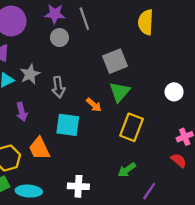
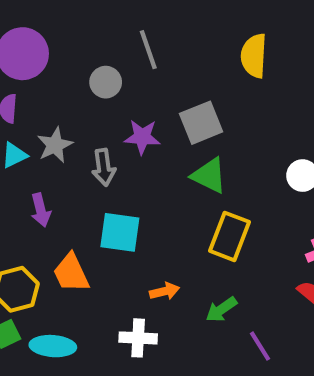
purple star: (55, 14) -> (142, 137), moved
green triangle: (120, 92) -> (209, 176), turned -45
orange arrow: (94, 105) -> (165, 291), moved, turned -56
purple line: (149, 191) -> (260, 346), turned -66

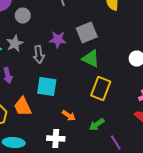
gray circle: (106, 82) -> (23, 16), moved
orange arrow: (165, 291) -> (69, 116), turned 48

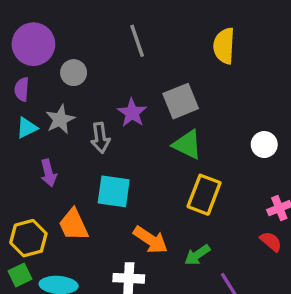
purple star: (58, 40) -> (132, 113), turned 30
orange arrow: (69, 116) -> (151, 240), size x1.5

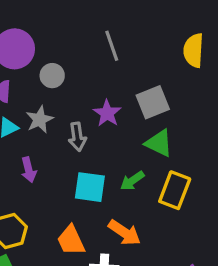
orange trapezoid: (74, 225) -> (71, 240), moved
green arrow: (197, 255) -> (132, 181), moved

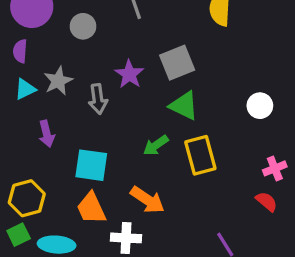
gray circle: (52, 76) -> (83, 26), moved
cyan square: (90, 187) -> (91, 165), moved
yellow rectangle: (175, 190) -> (200, 155), turned -36

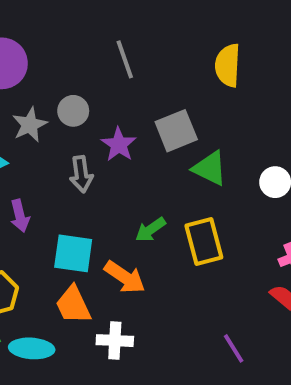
gray circle: (83, 26) -> (73, 111), moved
gray star: (58, 81) -> (30, 125), moved
green triangle: (184, 106) -> (210, 168), moved
orange arrow: (147, 200) -> (125, 277), moved

